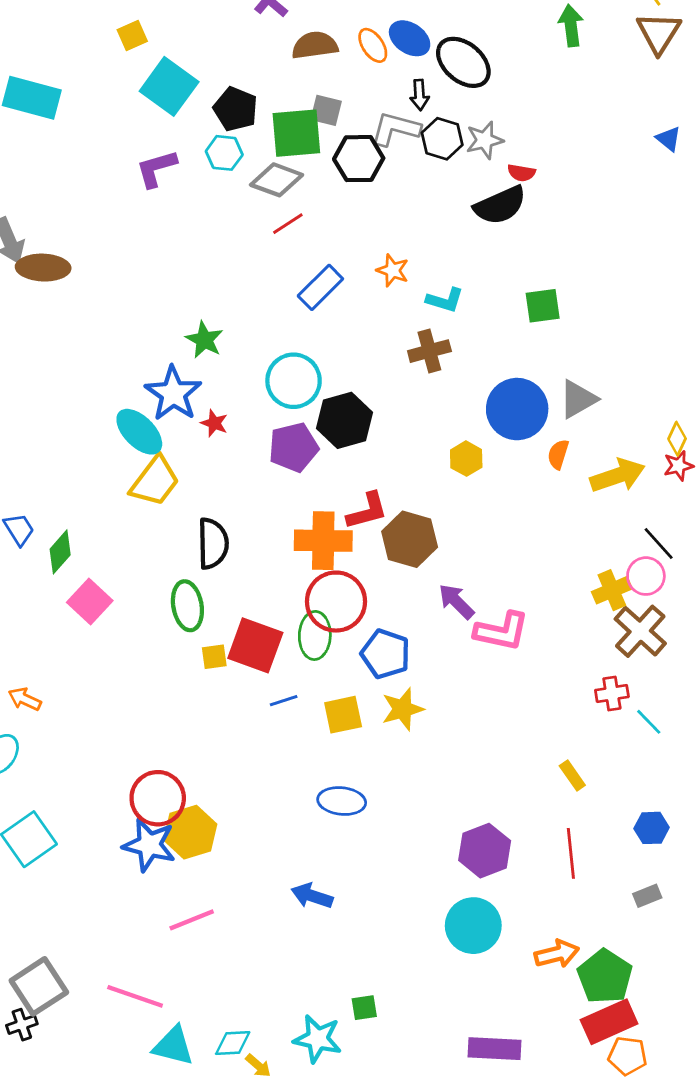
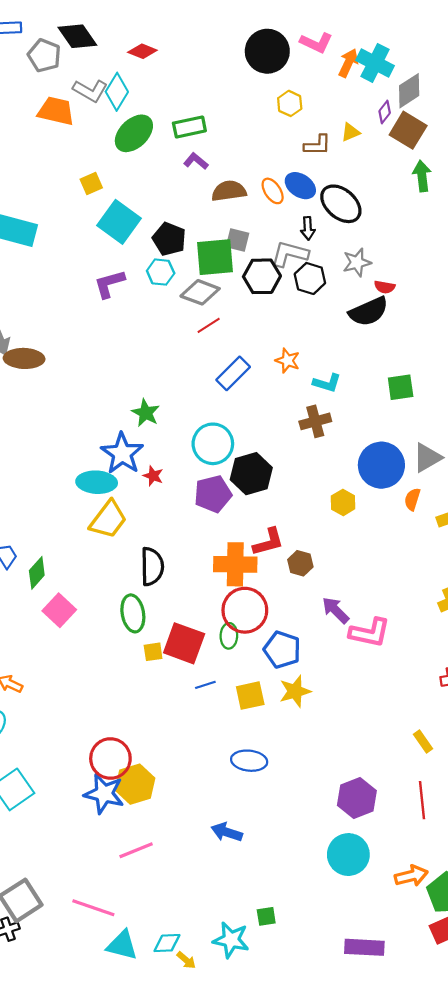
black hexagon: (442, 139) -> (310, 278), moved
cyan ellipse: (139, 432) -> (97, 482), turned -42
brown hexagon: (410, 539) -> (300, 563), size x0.6
green ellipse: (315, 635) -> (229, 636), size x0.7

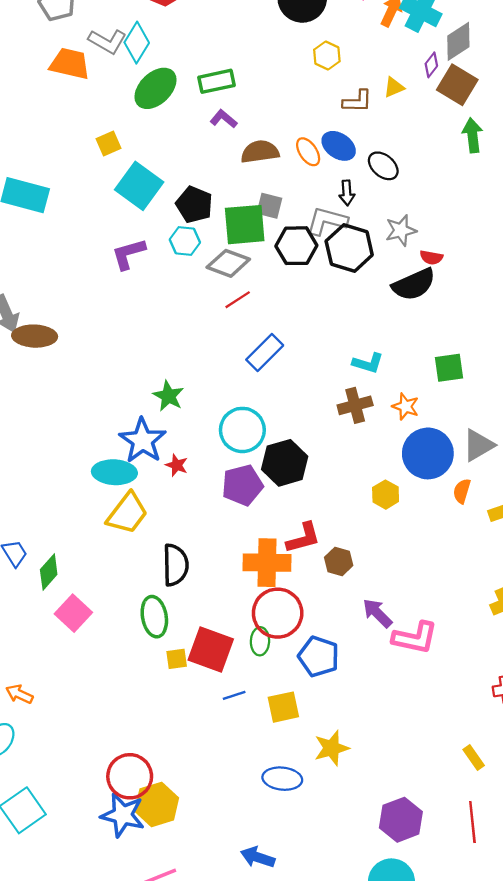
black ellipse: (341, 204) -> (383, 166), size x0.7
black hexagon: (310, 278) -> (349, 248), size x1.4
orange star: (288, 361) -> (406, 406), moved
yellow star: (295, 691) -> (332, 748), moved

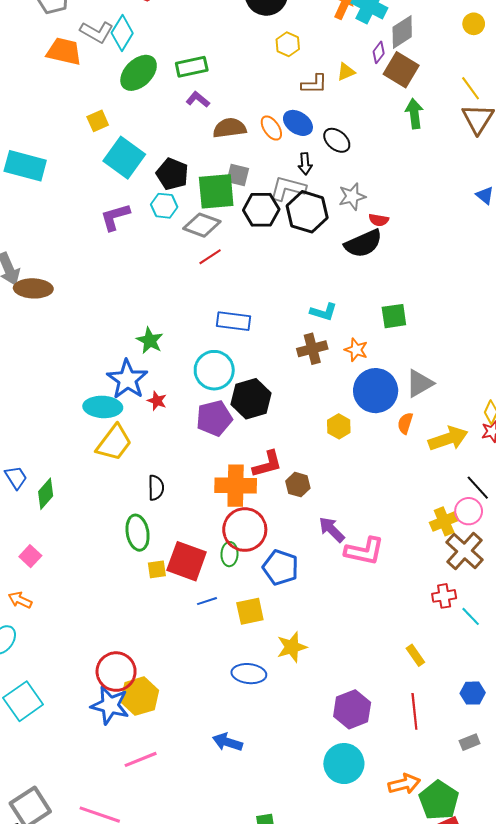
blue rectangle: (265, 352) -> (234, 321), moved, turned 52
black semicircle: (175, 565) -> (156, 488), size x0.7
pink square: (73, 613) -> (30, 556), moved, size x0.7

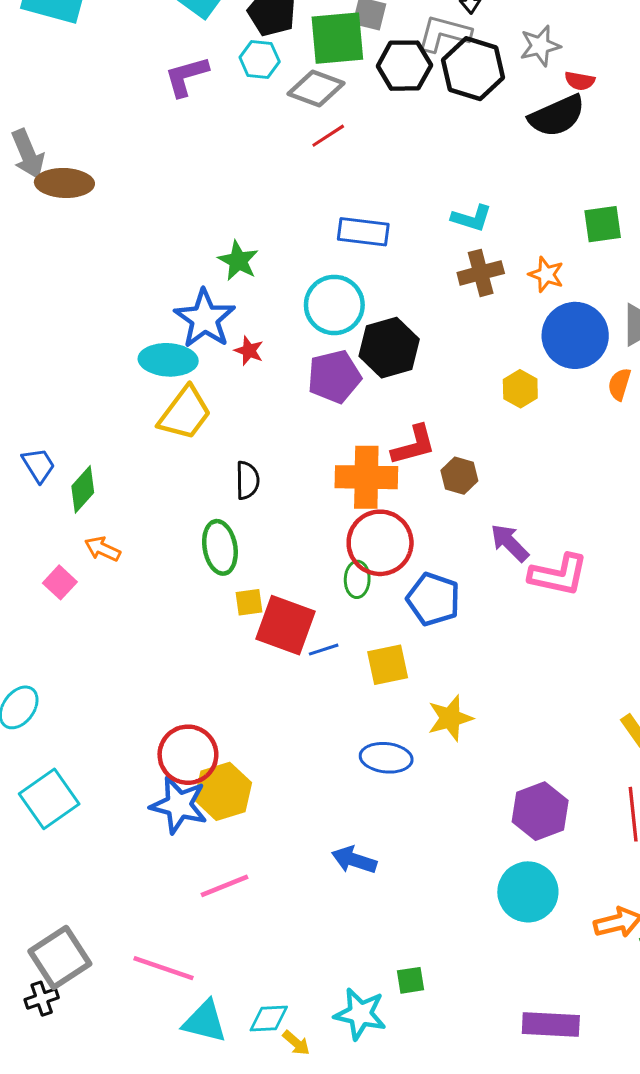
cyan L-shape: (323, 312) -> (472, 218), moved
red square: (187, 561) -> (286, 625), moved
orange arrow: (20, 600) -> (103, 549), moved

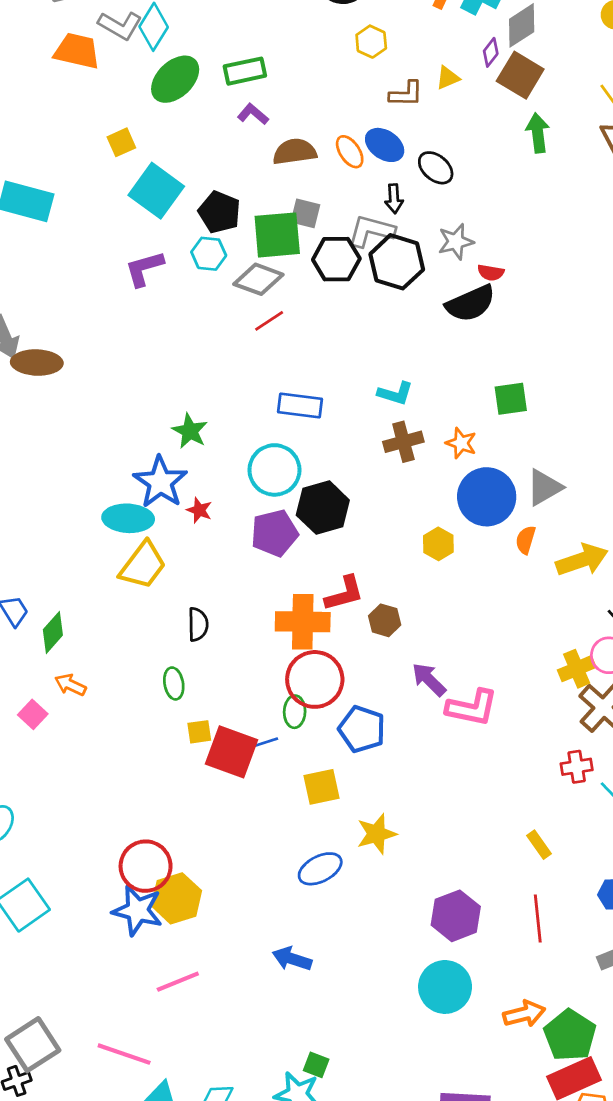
green ellipse: (220, 547) -> (174, 683), size x0.7
blue line: (324, 650) -> (265, 743), moved
blue ellipse: (386, 758) -> (320, 869), turned -33
green square: (411, 980) -> (316, 1065), moved, turned 30

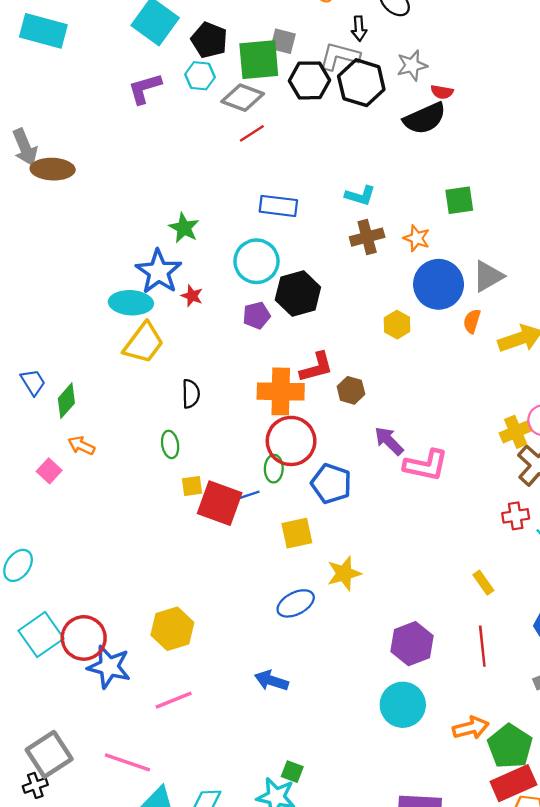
purple pentagon: (274, 533) -> (256, 315), size x0.7
red circle: (146, 866) -> (84, 638), moved
blue star: (138, 910) -> (109, 667), moved

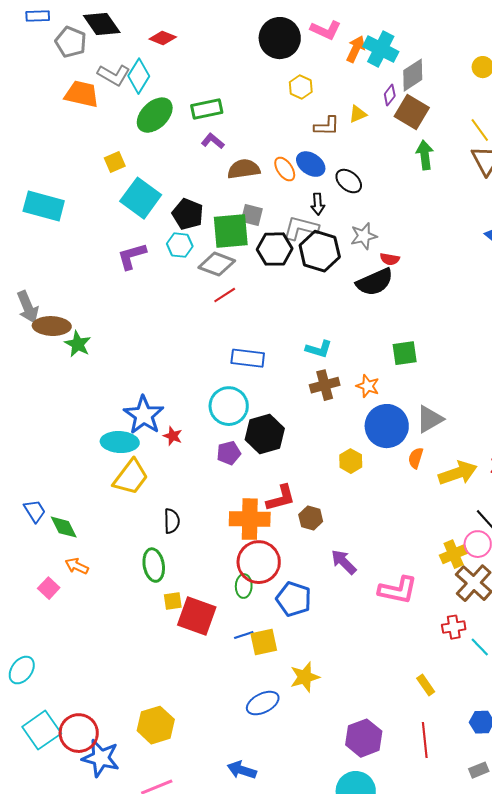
green star: (184, 228) -> (78, 344), moved
green diamond: (66, 401) -> (64, 527), turned -68
green ellipse: (170, 444) -> (154, 565), size x1.4
pink L-shape: (426, 465) -> (398, 590), moved
blue line: (248, 495) -> (244, 635), moved

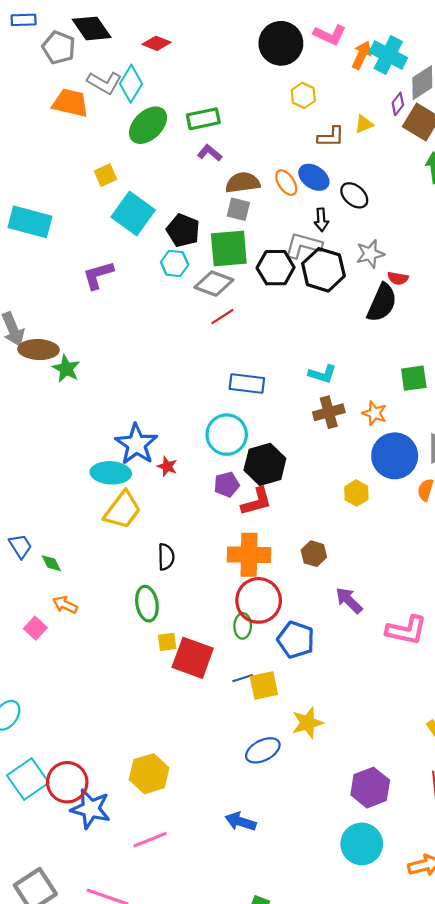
gray square: (252, 215) -> (238, 209), moved
purple L-shape: (132, 256) -> (98, 275), moved
black semicircle: (375, 282) -> (382, 303), turned -42
red L-shape: (281, 498) -> (256, 502), moved
green diamond: (64, 527) -> (51, 563), size x0.7

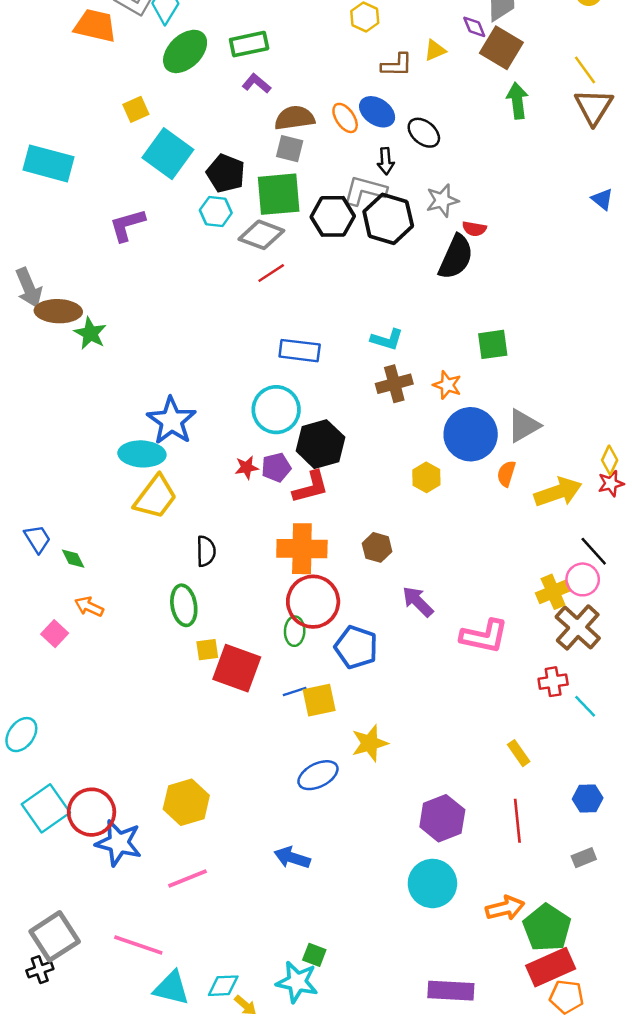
purple diamond: (398, 104) -> (474, 27), turned -60
red star: (167, 466) -> (247, 467), moved, turned -30

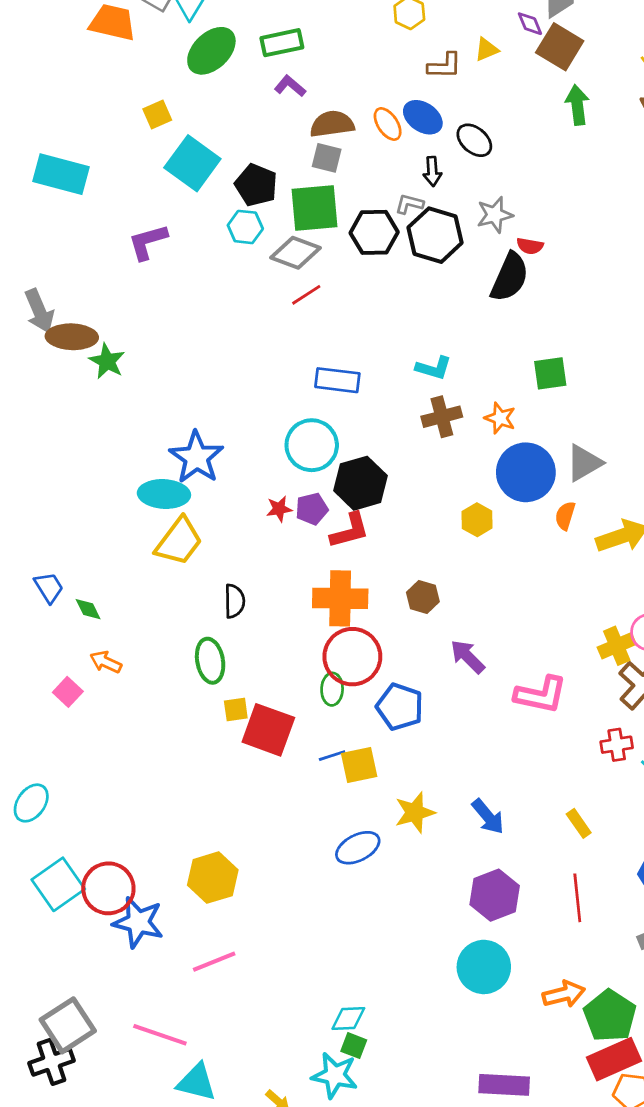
gray L-shape: (365, 191) -> (409, 204), size x0.6
blue arrow: (292, 858) -> (488, 817), moved, turned -148
black cross: (40, 970) -> (51, 1062), size x1.5
cyan diamond: (223, 986) -> (348, 1018), moved

